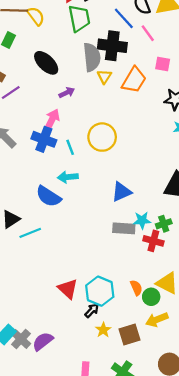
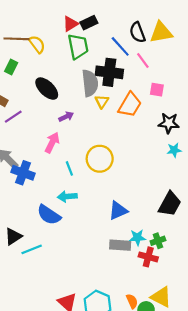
blue cross: (44, 139) -> (23, 173), moved

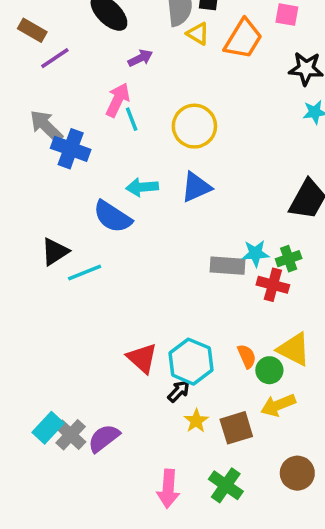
yellow triangle: (102, 101) -> (198, 34), turned -32
cyan line: (69, 168) -> (132, 119), moved
blue triangle: (118, 211) -> (196, 187), moved

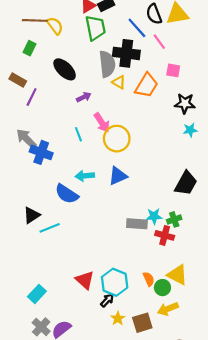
purple line: (55, 58) -> (32, 97), turned -30
pink arrow: (118, 100) -> (102, 123), moved, turned 120
cyan rectangle: (48, 428) -> (37, 294), moved

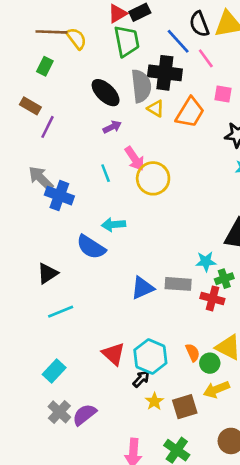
black ellipse: (65, 69) -> (106, 93), moved
blue triangle: (118, 176) -> (142, 288), moved
cyan star: (154, 216) -> (206, 262), moved
cyan line: (50, 228) -> (61, 312), moved

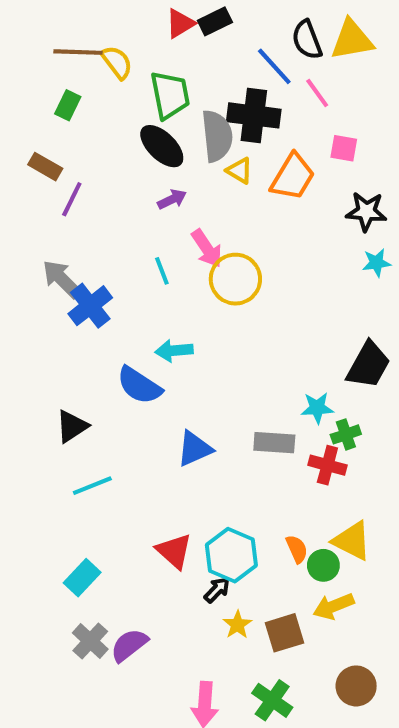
green trapezoid: (127, 41) -> (170, 95), moved
blue cross: (59, 196) -> (90, 306), turned 32
blue triangle: (142, 288) -> (195, 449), moved

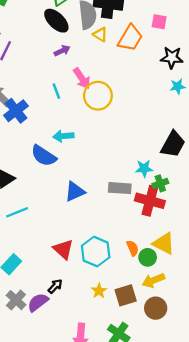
red cross: (327, 465) -> (150, 201), size x1.4
black arrow: (217, 590) -> (55, 286), moved
brown circle: (356, 686) -> (156, 308), moved

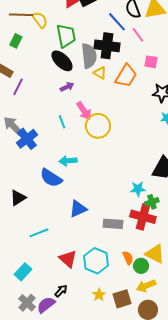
gray rectangle: (120, 188) -> (113, 224), moved
cyan line: (17, 212) -> (39, 233), moved

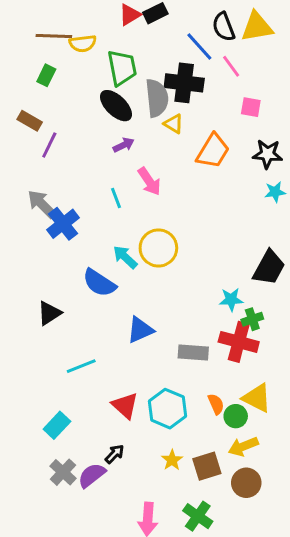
yellow semicircle: (40, 20) -> (83, 43), turned 120
orange trapezoid: (126, 76) -> (213, 151), moved
yellow circle: (98, 126) -> (158, 248), moved
cyan arrow: (68, 161) -> (125, 257), turned 48

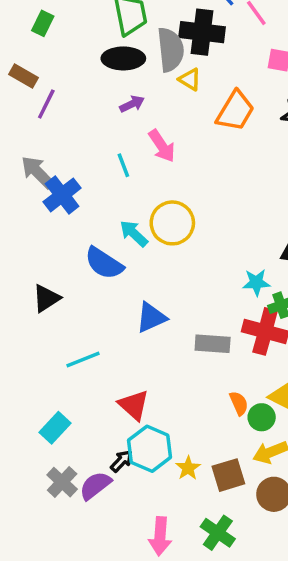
black ellipse: (116, 106) -> (123, 58), turned -44
cyan hexagon: (167, 409) -> (150, 449), moved

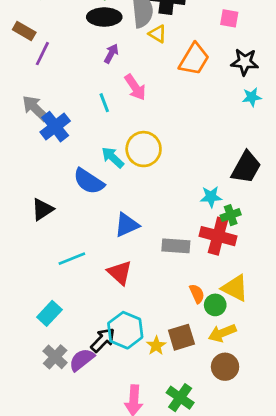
purple arrow: (132, 104) -> (111, 54), turned -36
red triangle: (134, 405) -> (120, 273), moved
black arrow: (122, 461) -> (103, 340), size x1.4
brown square: (228, 475) -> (181, 337), moved

